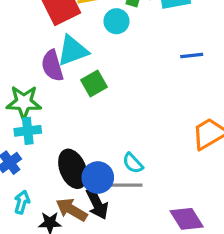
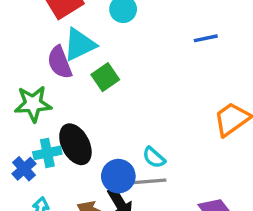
cyan cross: (28, 131) -> (47, 153), moved
black ellipse: (73, 169) -> (75, 144), moved

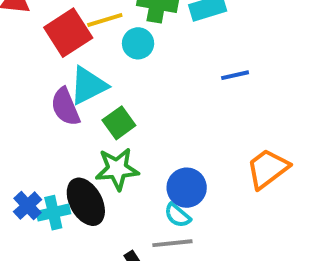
green star: (33, 104) -> (117, 169), moved
blue cross: (24, 169) -> (28, 206), moved
blue circle: (118, 176) -> (187, 188), moved

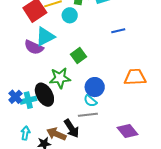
purple semicircle: (65, 107) -> (34, 47), turned -42
green square: (119, 123) -> (79, 56), moved
orange trapezoid: (268, 169) -> (135, 77), turned 35

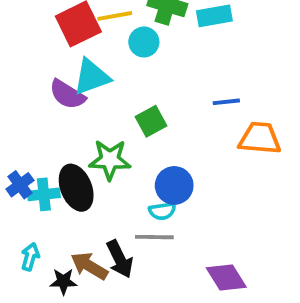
blue line: (118, 31) -> (226, 102), moved
orange trapezoid: (135, 77) -> (260, 138), moved
cyan semicircle: (90, 101) -> (162, 211), turned -56

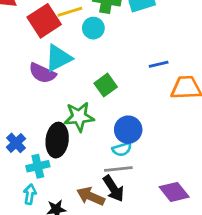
black ellipse: (76, 188) -> (57, 140), turned 36
cyan cross: (44, 194) -> (38, 166), moved
black arrow: (120, 259) -> (113, 189), moved
brown arrow: (89, 266) -> (91, 196), moved

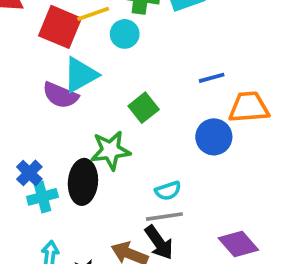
red square: (44, 21) -> (60, 27), turned -32
blue circle: (128, 130) -> (214, 137), moved
blue cross: (16, 143) -> (29, 173), moved
cyan cross: (38, 166) -> (42, 197), moved

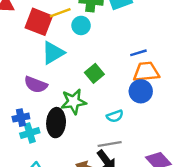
purple semicircle: (60, 95) -> (36, 85), moved
orange trapezoid: (249, 107) -> (146, 72), moved
blue cross: (29, 173) -> (21, 118), turned 35
cyan semicircle: (168, 191) -> (115, 116), moved

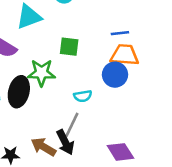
green square: (94, 73) -> (69, 47), turned 36
gray line: (110, 144) -> (72, 125), turned -65

